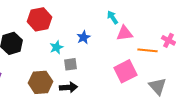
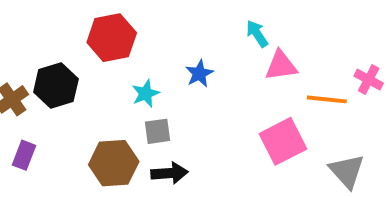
gray square: (70, 64) -> (157, 131), moved

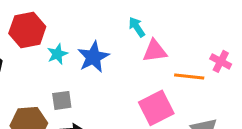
blue star: (199, 74) -> (93, 57), size x1.5
cyan star: (146, 93) -> (57, 54), moved

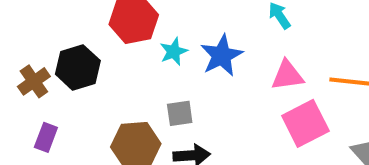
pink triangle: (155, 51) -> (287, 75), moved

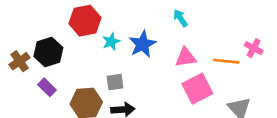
purple rectangle: (46, 137) -> (47, 87), moved, turned -66

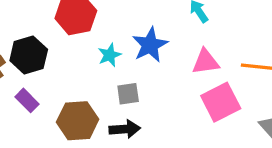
cyan star: (111, 42) -> (110, 55), moved
gray square: (115, 82) -> (128, 94), moved

